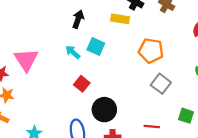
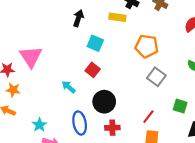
cyan arrow: (73, 52) -> (69, 87), moved
red square: (82, 84) -> (93, 70), moved
red line: (152, 126) -> (148, 117), turned -56

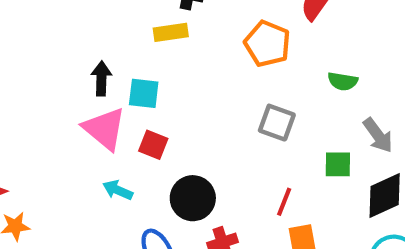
black arrow: (78, 18) -> (101, 78), moved
orange pentagon: (147, 46) -> (267, 44), moved, turned 30
pink triangle: (31, 57) -> (104, 129), moved

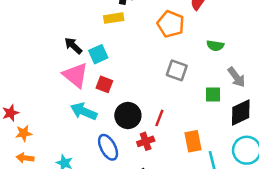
black arrow: (101, 78) -> (73, 46), turned -48
cyan square: (144, 93) -> (98, 54), turned -30
cyan arrow: (118, 190) -> (84, 111), size x1.5
red line: (284, 202) -> (159, 118), moved

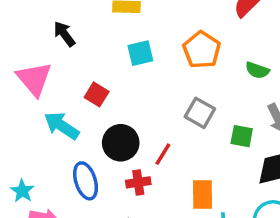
orange pentagon: (171, 24) -> (202, 50), moved
cyan square: (98, 54) -> (140, 53), moved
gray square: (177, 70) -> (200, 113), moved
pink triangle: (75, 75) -> (34, 79), moved

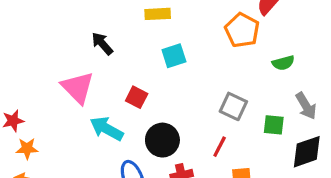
orange pentagon: (202, 50) -> (242, 30), moved
green semicircle: (257, 70) -> (283, 63), turned -30
red line: (163, 154) -> (220, 147), moved

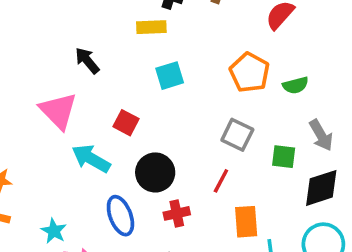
orange pentagon: (242, 30) -> (250, 72), moved

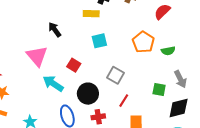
gray square: (237, 135) -> (115, 75), moved

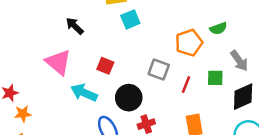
cyan square: (99, 41) -> (130, 19), moved
orange pentagon: (143, 42) -> (189, 43), moved, turned 30
red line: (124, 101) -> (186, 85), moved

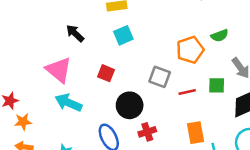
cyan square: (130, 19) -> (123, 35), moved
red line: (186, 85) -> (187, 92), turned 56
cyan arrow: (84, 93) -> (68, 103), moved

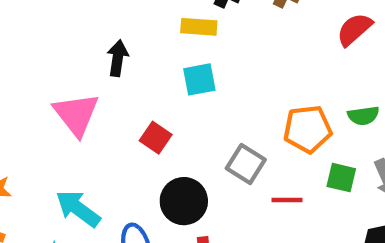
black arrow: (75, 33) -> (118, 58), turned 42
green square: (217, 85) -> (341, 178), moved
cyan arrow: (68, 103) -> (78, 209), moved

